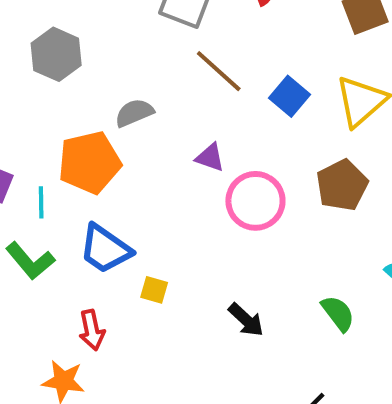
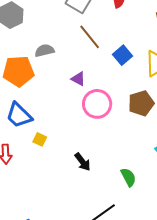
green semicircle: (338, 313) -> (128, 177), moved

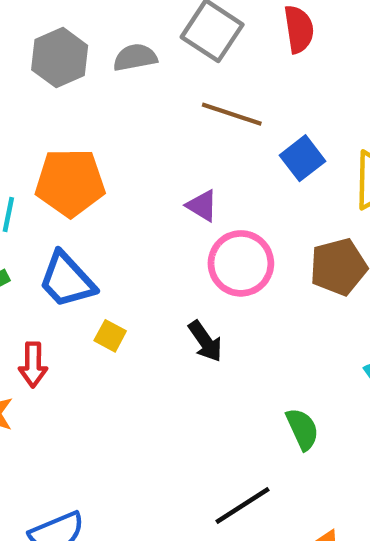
brown line: (90, 37) -> (232, 114), turned -36
gray semicircle: (45, 50) -> (135, 57), moved
black arrow: (83, 162) -> (205, 341), moved

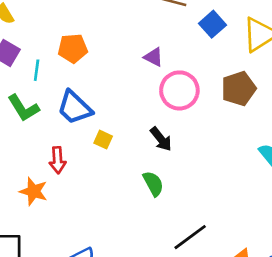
orange pentagon: (70, 183) -> (73, 48), size x0.7
green semicircle: (302, 429) -> (153, 184), moved

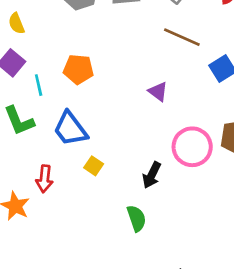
cyan line: (37, 70) -> (39, 85), turned -30
pink circle: (179, 90) -> (192, 147), moved
black arrow: (161, 139) -> (152, 175), turned 55

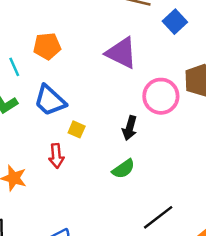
purple triangle: (158, 92) -> (121, 53), size x1.8
red arrow: (44, 179) -> (56, 156), moved
green semicircle: (137, 218) -> (123, 169), turned 85

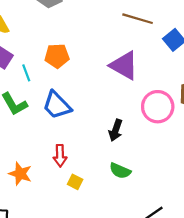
black arrow: (130, 128) -> (116, 130), moved
yellow square: (77, 129) -> (75, 182), moved
green semicircle: (123, 169) -> (120, 171), turned 55

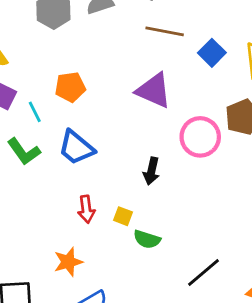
green semicircle: (120, 171) -> (147, 239), moved
orange star: (20, 174) -> (68, 262), moved, turned -30
yellow square: (75, 182) -> (123, 216), moved

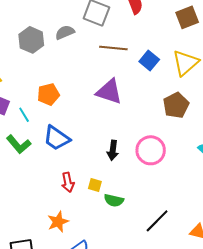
pink circle: (200, 137) -> (151, 150), moved

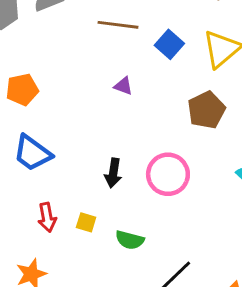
purple triangle: (109, 92) -> (123, 86), moved, size x0.5
green semicircle: (114, 200) -> (130, 240), moved

